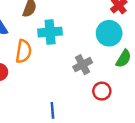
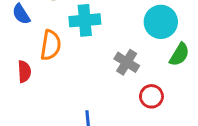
gray cross: (83, 65) -> (127, 62), turned -30

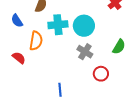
cyan circle: (161, 22) -> (84, 26), moved
red semicircle: (24, 72) -> (19, 58), turned -48

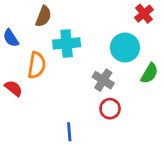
cyan circle: (84, 26) -> (125, 48), moved
red circle: (101, 74) -> (110, 109), moved

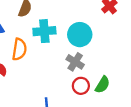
cyan circle: (125, 48) -> (80, 35), moved
green semicircle: (149, 73) -> (103, 85), moved

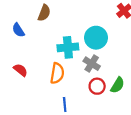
cyan cross: (44, 31) -> (68, 47), moved
orange semicircle: (19, 49) -> (57, 73), moved

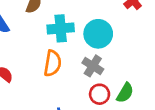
cyan cross: (68, 47) -> (61, 28), moved
orange semicircle: (57, 73) -> (53, 63), moved

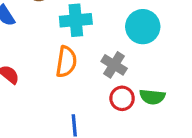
cyan circle: (98, 34) -> (143, 27), moved
green semicircle: (125, 93) -> (152, 97), turned 65

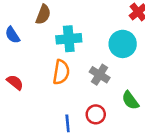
green semicircle: (152, 97) -> (130, 100), turned 48
red circle: (122, 98) -> (96, 114), moved

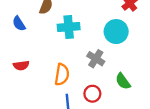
orange semicircle: (61, 72) -> (62, 74), moved
red semicircle: (15, 82) -> (21, 65), turned 133

